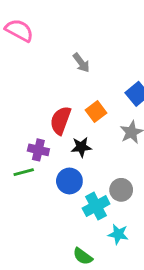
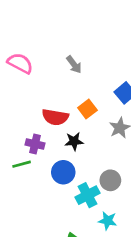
pink semicircle: (19, 30) -> (20, 63), moved
red semicircle: (61, 120) -> (55, 117), turned -100

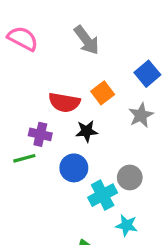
gray arrow: (74, 65) -> (87, 40), size x1.4

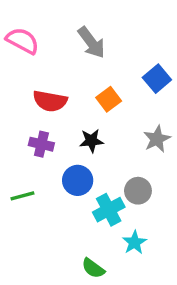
red semicircle: (64, 102) -> (50, 101), moved
gray star: (141, 115) -> (157, 139), moved
green line: (24, 158) -> (22, 196), moved
cyan star: (127, 225) -> (135, 242), turned 30

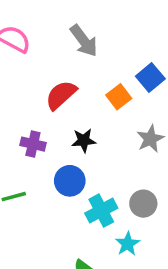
orange square: (109, 99) -> (119, 97), moved
red semicircle: (50, 101) -> (61, 95), moved, turned 128
gray circle: (138, 191) -> (143, 204), moved

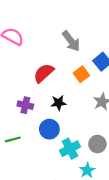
gray arrow: (84, 41) -> (71, 41), moved

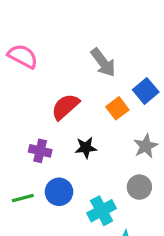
blue circle: (49, 129) -> (59, 192), moved
gray circle: (97, 144) -> (139, 187), moved

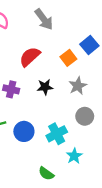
gray arrow: (103, 63) -> (44, 19), moved
gray star: (146, 146) -> (78, 86), moved
blue circle: (59, 192) -> (24, 131), moved

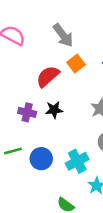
orange square: (68, 58) -> (76, 64), moved
black star: (45, 87) -> (54, 110), moved

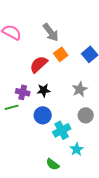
green line: (13, 151) -> (12, 107), moved
blue circle: (41, 159) -> (43, 115), moved

